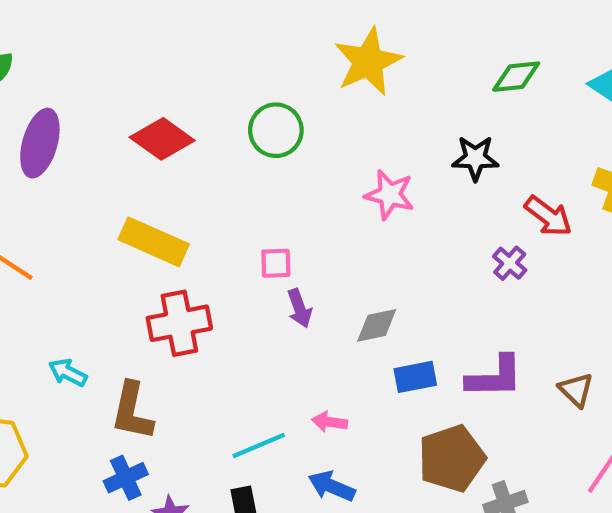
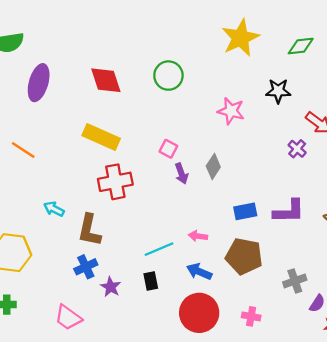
yellow star: (368, 62) -> (240, 38), moved
red diamond: (162, 139) -> (106, 80), turned 36
pink square: (276, 263) -> (168, 149), turned 30
gray diamond: (377, 325) -> (213, 166), moved, turned -45
brown pentagon: (452, 458) -> (244, 256), moved, turned 30

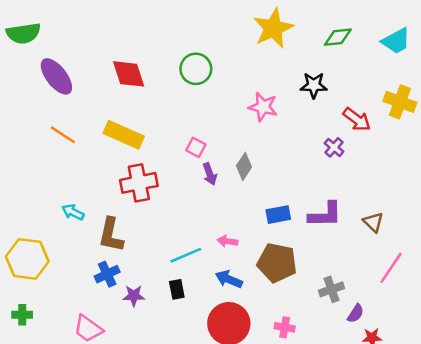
purple ellipse: (39, 83) -> (56, 76), turned -54
orange line: (23, 150) -> (63, 135), moved
purple star: (111, 287) -> (134, 296), turned -30

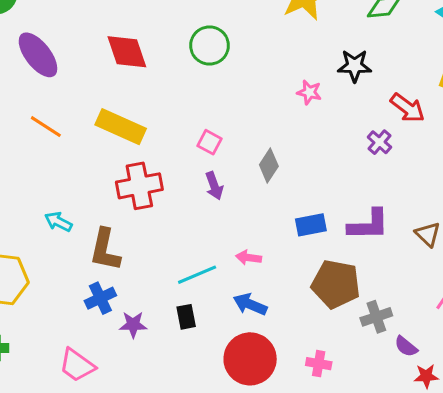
pink star: (263, 107) -> (309, 92), moved, size x0.7
purple arrow: (210, 174) -> (214, 186), moved
brown pentagon: (277, 263) -> (336, 284), moved
purple semicircle: (356, 313) -> (406, 346), turned 96

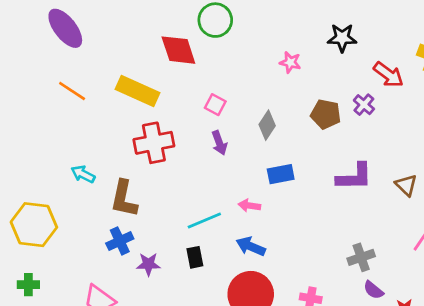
red diamond: (127, 52) -> (178, 50), moved
pink star: (309, 92) -> (290, 62), moved
blue rectangle: (311, 225) -> (281, 174), moved
brown pentagon: (336, 284) -> (326, 114), moved, size x0.7
purple semicircle: (406, 346) -> (373, 290), moved

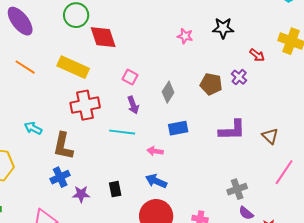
green circle: (215, 20) -> (76, 15), moved
pink star: (290, 62) -> (185, 36), moved
red arrow: (388, 75) -> (257, 55), size x0.7
cyan line: (204, 221) -> (122, 132), moved, turned 30

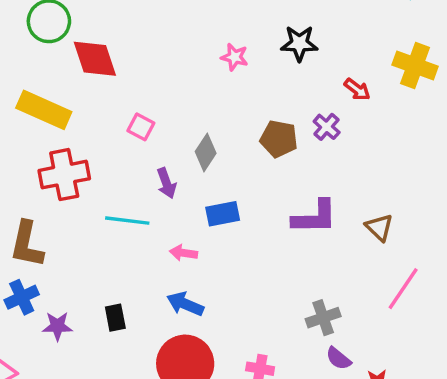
purple arrow: (133, 105) -> (166, 183), moved

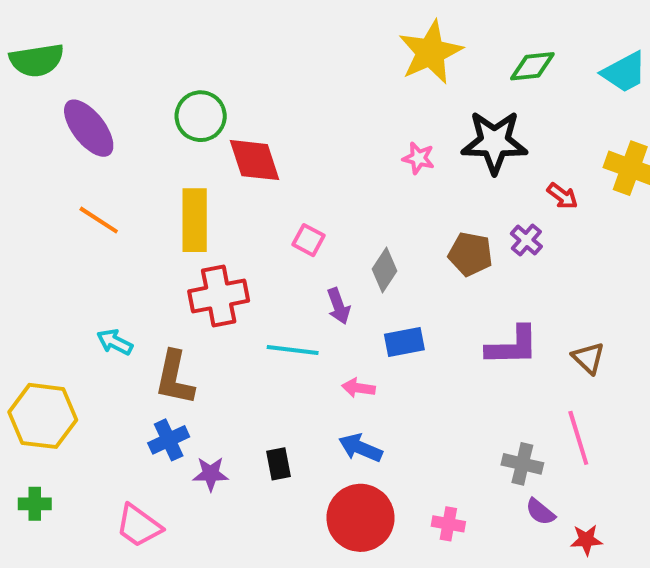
black star: (299, 43) -> (494, 142), size x1.5
yellow rectangle: (44, 110) -> (195, 220), turned 66
pink line: (403, 289) -> (578, 438), moved, turned -51
gray cross: (323, 318) -> (522, 464), turned 32

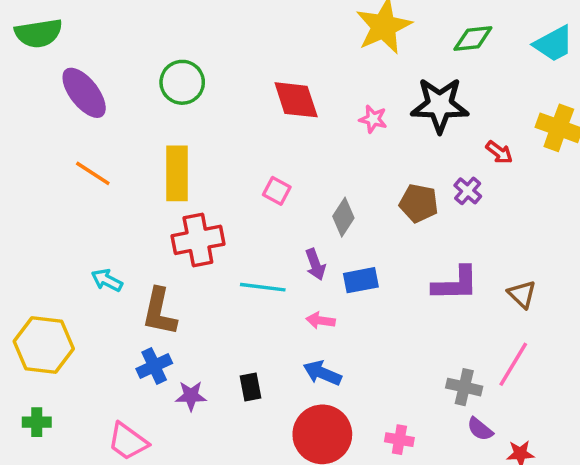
red diamond: (255, 160) -> (296, 100), moved
purple arrow: (339, 306) -> (315, 264), moved
pink line: (578, 438) -> (513, 364), turned 48

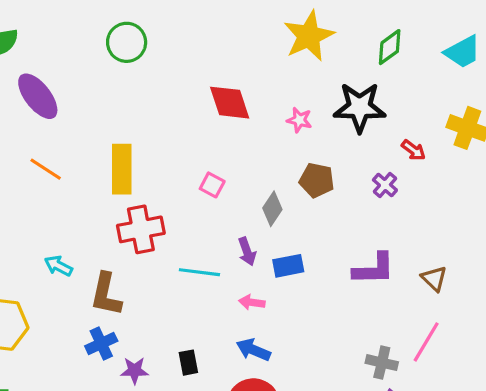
green diamond: (473, 38) -> (390, 47), turned -30
green circle: (182, 82) -> (127, 42), moved
brown pentagon: (419, 203) -> (317, 180), moved

